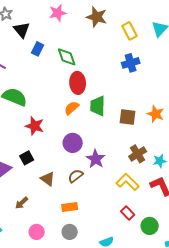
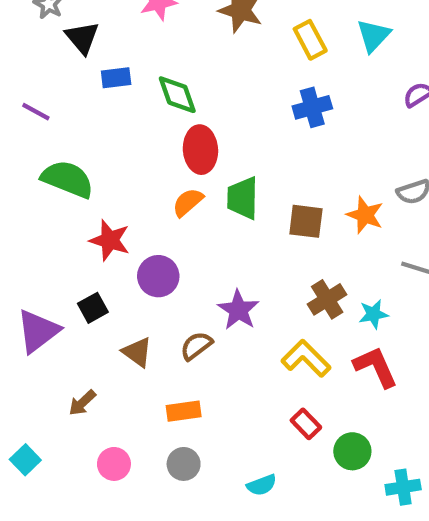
blue rectangle: (38, 49) -> (116, 78), turned 56
purple circle: (73, 143) -> (158, 276), moved

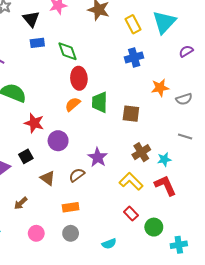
cyan triangle: (373, 36) -> (164, 22), size x1.4
black triangle: (82, 38) -> (31, 19), moved
orange star: (365, 215) -> (160, 88), moved, turned -30

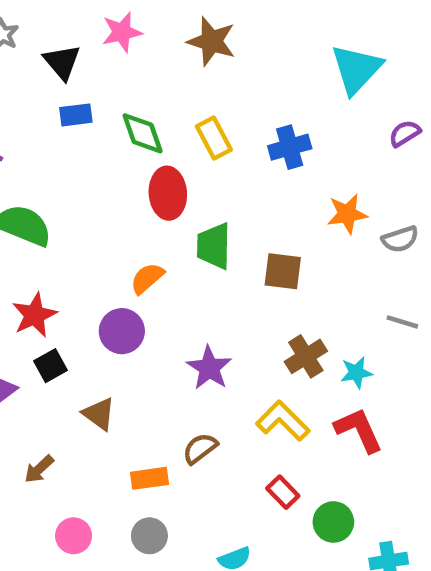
yellow rectangle: (133, 24) -> (214, 138), moved
orange semicircle: (73, 104) -> (147, 278), moved
red star: (34, 123) -> (34, 315), moved, turned 30
brown semicircle: (77, 175) -> (200, 448), moved

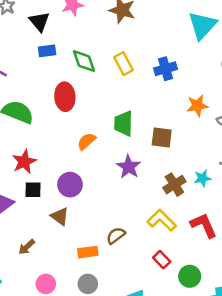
red ellipse: (168, 193) -> (65, 97), moved
purple circle: (122, 331) -> (70, 185), moved
black square: (51, 366) -> (33, 190), turned 30
purple star: (209, 368) -> (129, 167), moved
cyan star: (356, 373) -> (202, 178), moved

